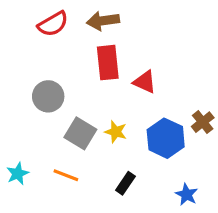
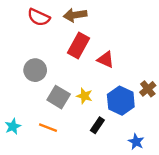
red semicircle: (53, 24) -> (39, 17), turned 55
red rectangle: (108, 63) -> (79, 45), turned 35
black rectangle: (125, 183) -> (97, 125), moved

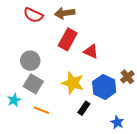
yellow star: (84, 96) -> (73, 83), size x1.6
gray square: (59, 97) -> (33, 84), moved
cyan star: (13, 126) -> (14, 100), moved

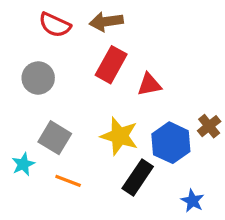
red triangle: (91, 52) -> (149, 85), turned -35
gray circle: (30, 61) -> (38, 78), moved
black rectangle: (84, 108) -> (138, 178), size x1.5

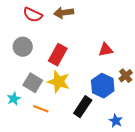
red rectangle: (111, 65) -> (58, 55), moved
red triangle: (149, 85) -> (106, 50), moved
yellow star: (119, 136) -> (59, 82), moved

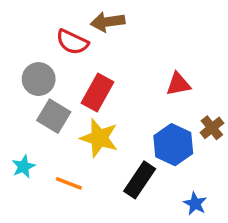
red semicircle: (33, 15) -> (72, 42), moved
gray square: (33, 83) -> (54, 116), moved

